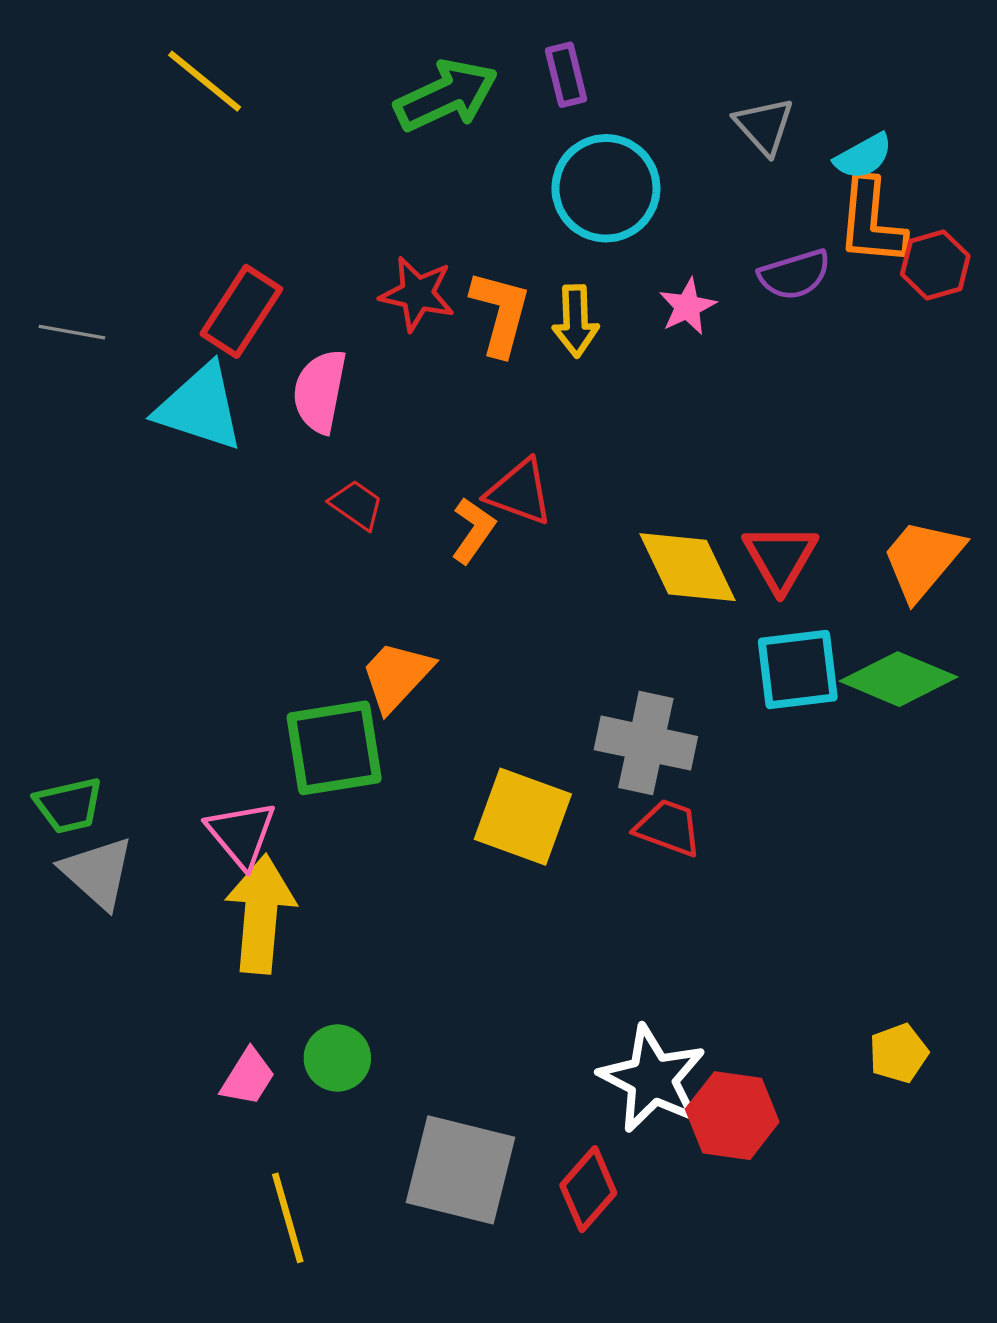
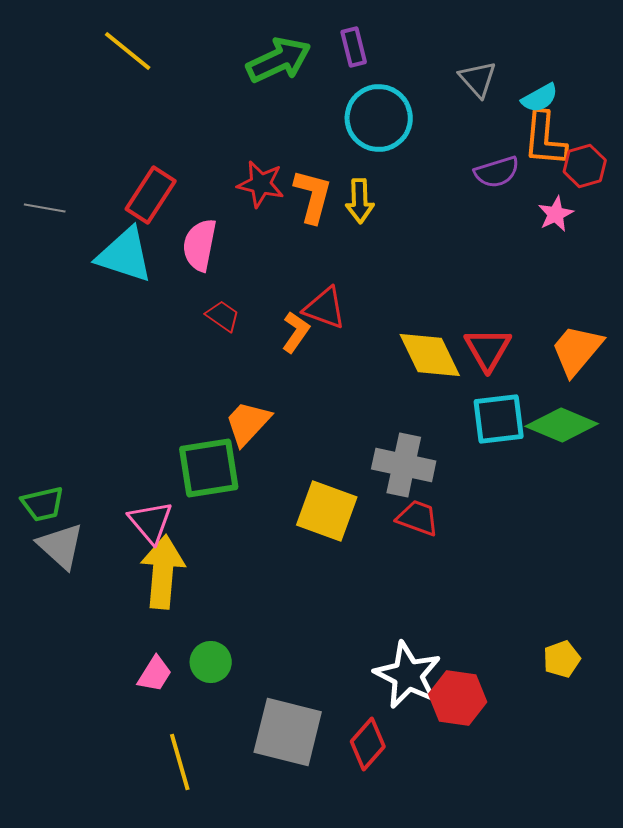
pink star: (687, 307) -> (556, 214), moved

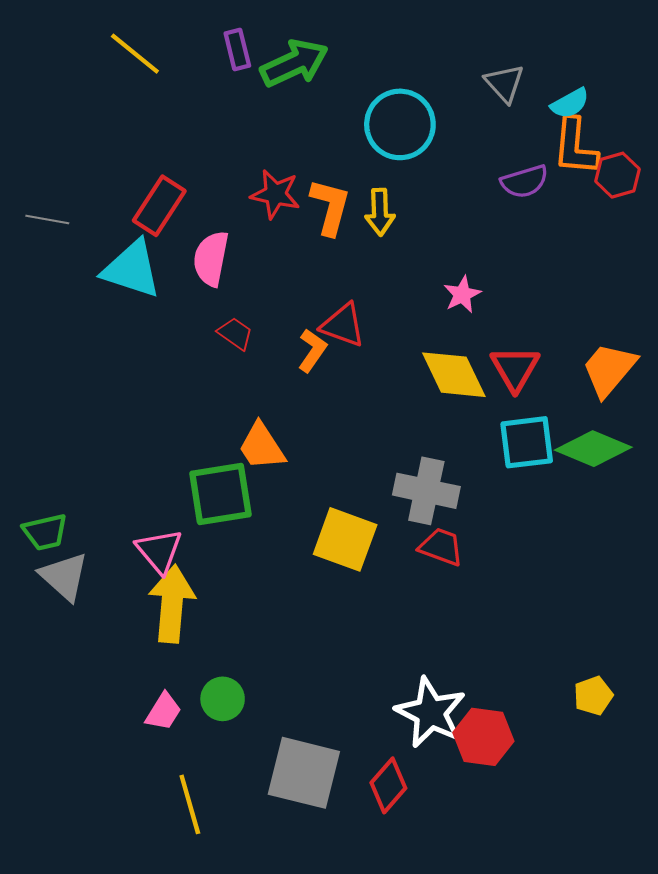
purple rectangle: (354, 47) -> (237, 49), moved
pink star: (556, 214) -> (462, 294), moved
orange trapezoid: (248, 423) -> (262, 447), turned -76

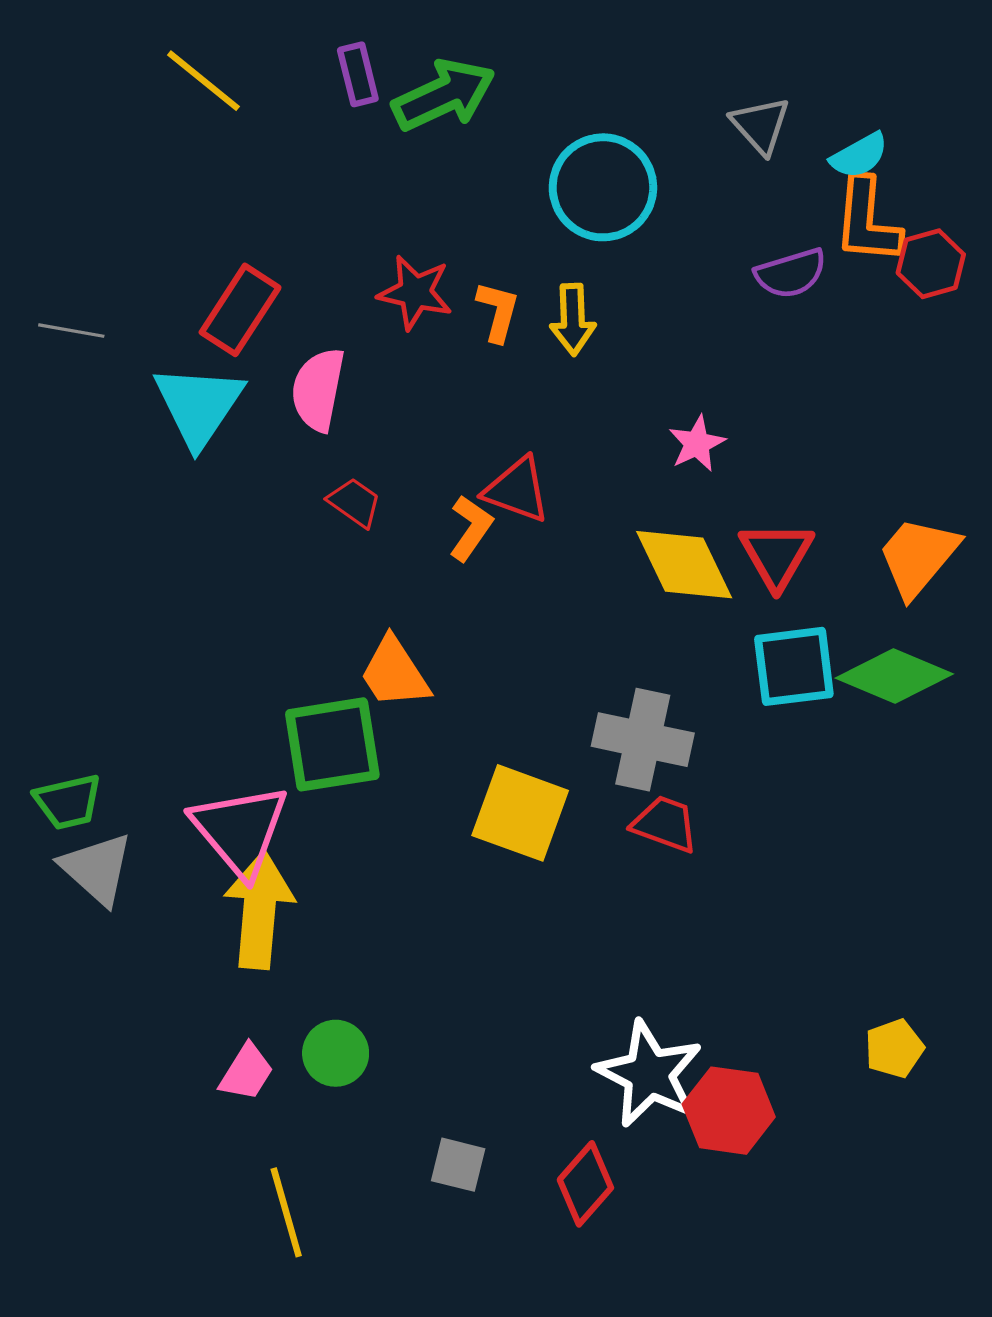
orange L-shape: (330, 207) -> (498, 312), size x0.7
cyan triangle: (132, 269) -> (199, 405), turned 46
pink triangle: (159, 551) -> (240, 830), size x1.4
gray square: (304, 773) -> (458, 1165), size x0.5

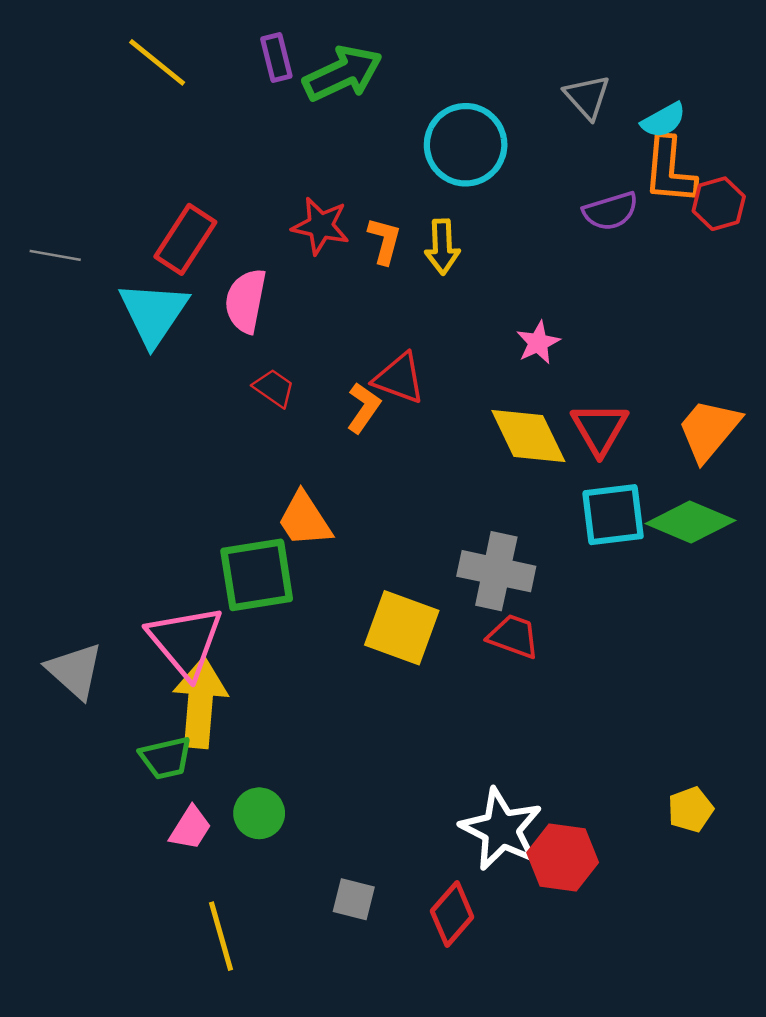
green trapezoid: (68, 802) -> (166, 758), moved

